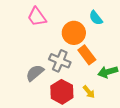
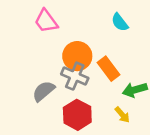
orange circle: (74, 33) -> (77, 56), moved
yellow arrow: (89, 92) -> (122, 115), moved

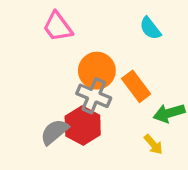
gray semicircle: (44, 91) -> (54, 132), moved
red hexagon: (77, 115) -> (83, 126), moved

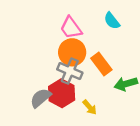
pink trapezoid: (58, 27) -> (71, 28), moved
yellow arrow: (153, 144) -> (90, 107), moved

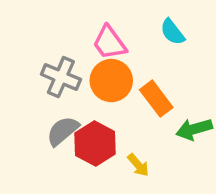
gray cross: (70, 71) -> (61, 77), moved
gray semicircle: (41, 98) -> (63, 131), moved

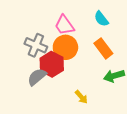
orange rectangle: (156, 99) -> (103, 48), moved
red hexagon: (95, 144) -> (52, 64), moved

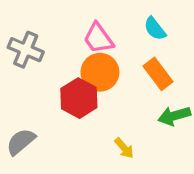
gray cross: (36, 45) -> (26, 50), moved
gray semicircle: (37, 77) -> (21, 142), moved

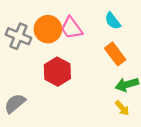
orange circle: (100, 72) -> (48, 29), moved
yellow arrow: (124, 148) -> (122, 108), moved

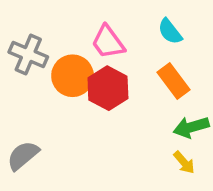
orange circle: (48, 29) -> (73, 76), moved
red hexagon: (57, 72) -> (108, 88), moved

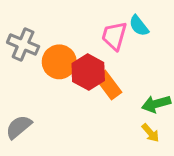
pink trapezoid: (108, 42) -> (114, 36), moved, turned 52
orange rectangle: (173, 81) -> (108, 85), moved

